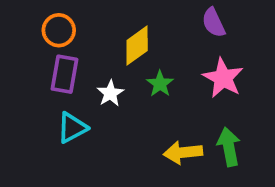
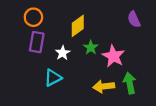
purple semicircle: (214, 23) -> (134, 19), moved
pink star: (223, 78) -> (113, 56), moved
cyan triangle: (72, 128) -> (53, 78), moved

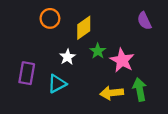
orange circle: (33, 17) -> (50, 18), moved
purple rectangle: (37, 42) -> (27, 73), moved

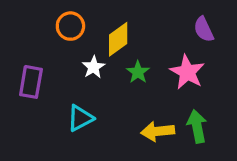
white star: (67, 57) -> (93, 67), moved
pink star: (122, 60) -> (187, 72), moved
purple rectangle: (27, 73) -> (31, 82), moved

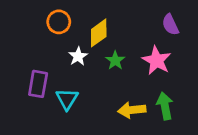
purple rectangle: (31, 82) -> (38, 84), moved
cyan triangle: (80, 118) -> (67, 99), turned -30

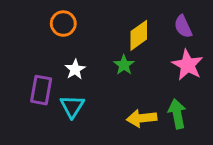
yellow diamond: (99, 33) -> (139, 35), moved
white star: (78, 56) -> (75, 69), moved
pink star: (157, 60) -> (188, 65), moved

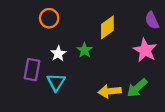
purple semicircle: (183, 26) -> (152, 20), moved
green star: (124, 65) -> (85, 50), moved
green arrow: (177, 114) -> (137, 88), turned -120

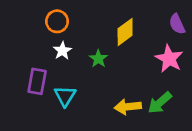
white star: (58, 54) -> (62, 51), moved

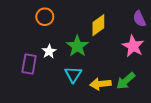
white star: (62, 51) -> (49, 51), moved
green star: (98, 59) -> (77, 46), size x1.5
cyan triangle: (65, 96) -> (73, 74), moved

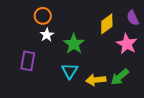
yellow diamond: (98, 25) -> (107, 24), moved
white star: (49, 51) -> (47, 35), moved

